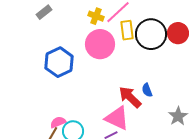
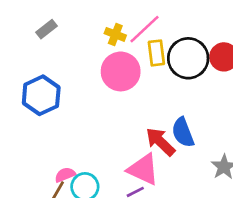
blue hexagon: (59, 62) -> (41, 95), moved
blue semicircle: (147, 90) -> (183, 132), size x1.6

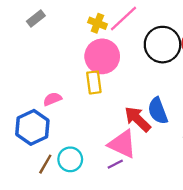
yellow rectangle: (156, 53) -> (94, 82), moved
blue hexagon: (41, 95) -> (32, 127), moved
pink semicircle: (65, 175) -> (52, 99), moved

